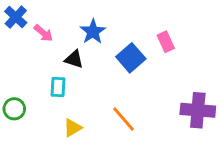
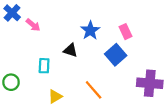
blue star: (93, 32) -> (90, 30), moved
blue square: (131, 58) -> (116, 55), moved
black triangle: (74, 59) -> (70, 50), moved

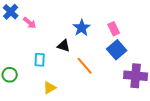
blue square: (116, 55) -> (117, 50), moved
orange line: (94, 90) -> (85, 66), moved

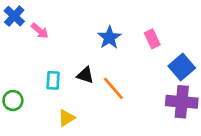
black triangle: (64, 46) -> (85, 75), moved
blue square: (117, 50) -> (182, 67), moved

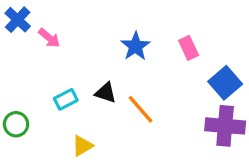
cyan rectangle: (53, 80) -> (66, 99), turned 60

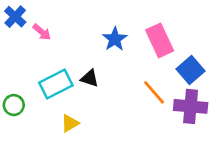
pink rectangle: (189, 48) -> (160, 40), size x1.6
cyan rectangle: (66, 99) -> (56, 84), size x1.6
orange line: (140, 109) -> (154, 92), moved

